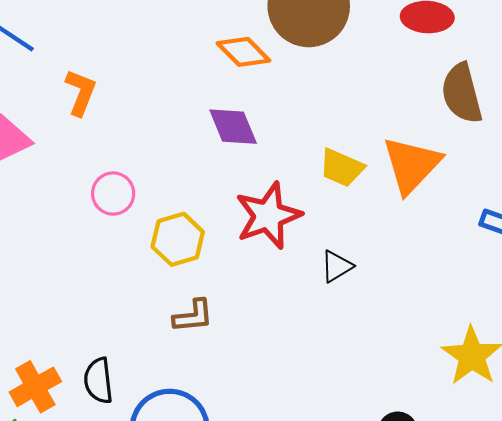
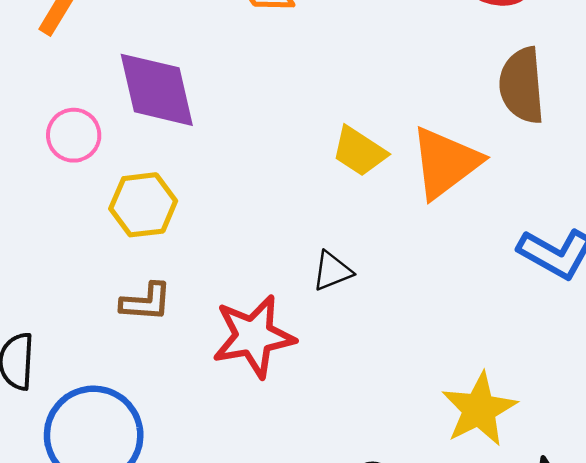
purple diamond: (233, 127) -> (157, 90), moved, size x1.4
red star: (268, 216) -> (254, 336), moved

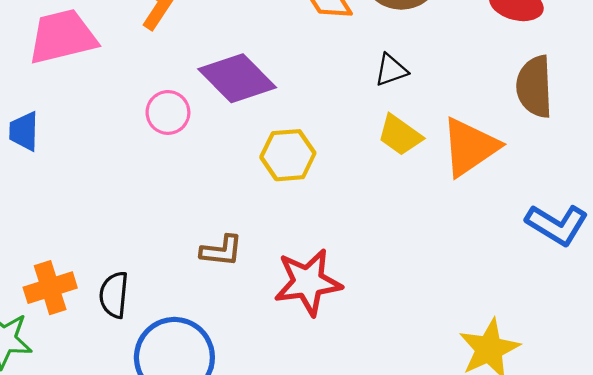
purple diamond: (157, 90) -> (237, 78), turned -34
yellow hexagon: (143, 205) -> (288, 155), moved
black triangle: (332, 271) -> (391, 70), moved

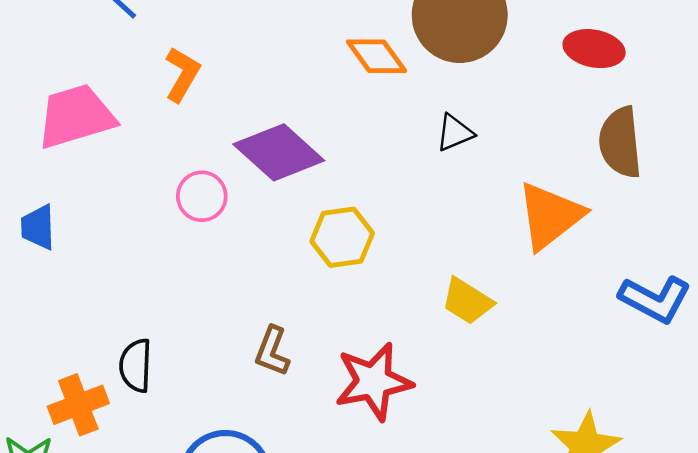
yellow trapezoid: (400, 135) -> (467, 301), moved
brown L-shape: (221, 251) -> (272, 351), turned 108
black semicircle: (114, 295) -> (136, 365), moved

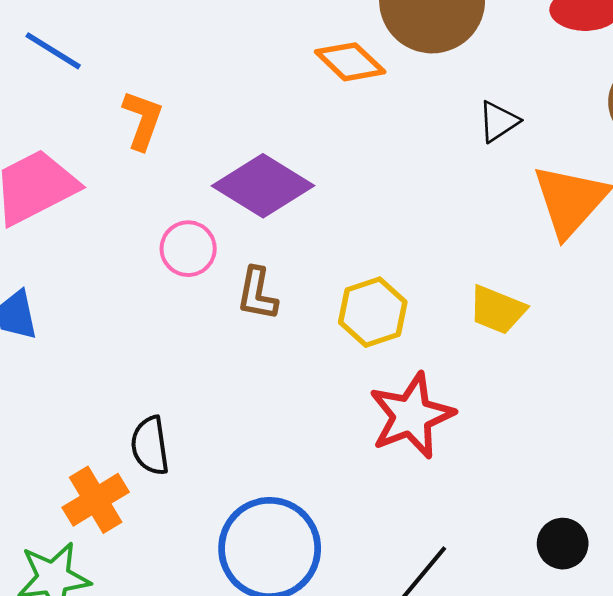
black triangle: (455, 133) -> (498, 122), moved
yellow hexagon: (342, 237) -> (373, 312), moved
brown L-shape: (272, 351) -> (257, 294), moved

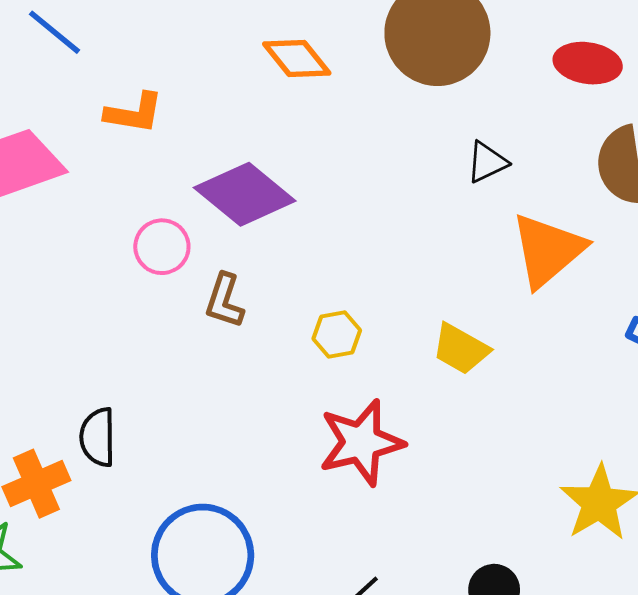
orange diamond: (350, 62) -> (297, 58), moved
orange L-shape: (143, 120) -> (134, 113), turned 72
yellow hexagon: (373, 312) -> (337, 334), size x0.7

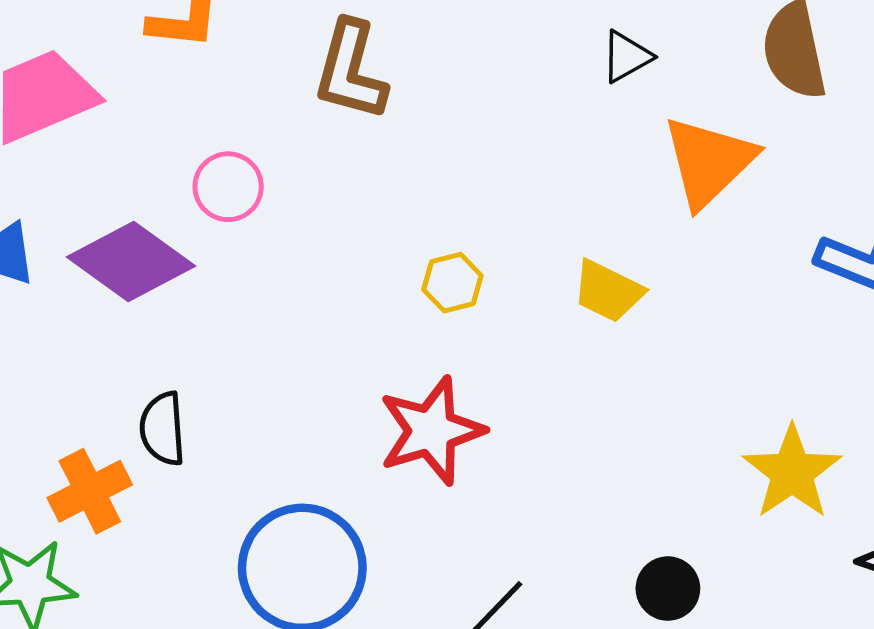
purple diamond: (245, 194) -> (131, 261), moved
brown L-shape: (224, 301) -> (351, 71), moved, size x1.5
red star: (361, 442) -> (431, 431), moved

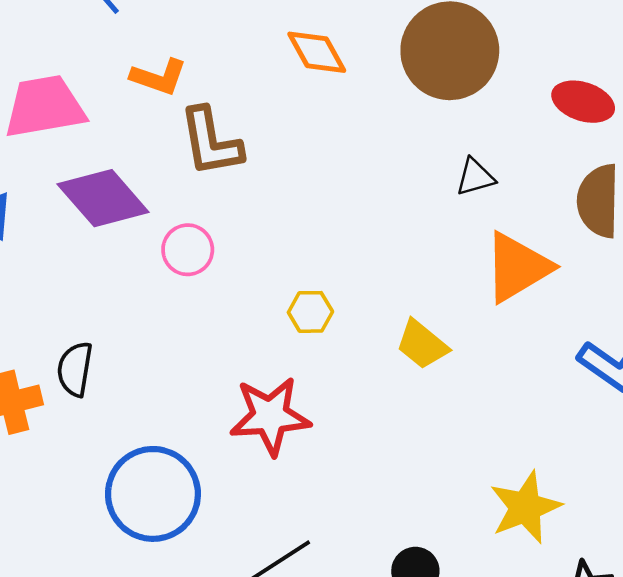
brown L-shape: (351, 71) -> (211, 142), moved, turned -38
pink circle: (228, 187) -> (188, 250), moved
purple diamond: (131, 261) -> (103, 198), moved

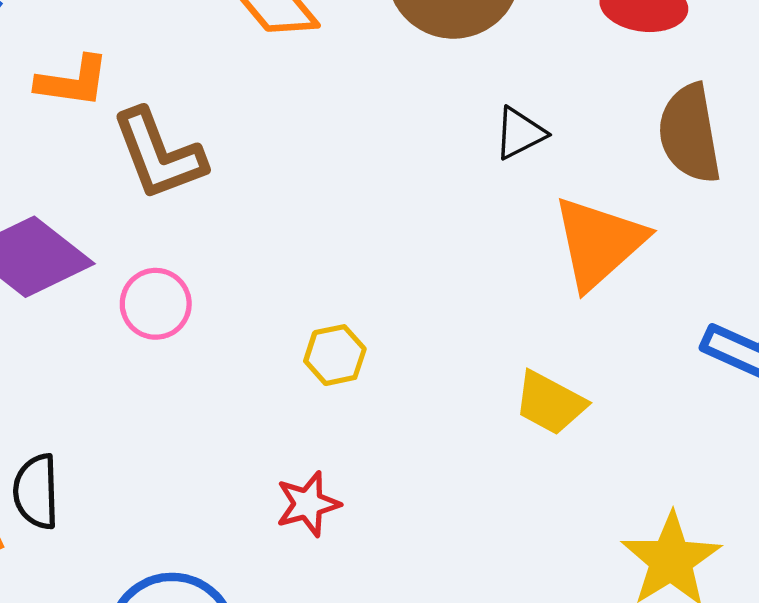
yellow trapezoid: (422, 344) -> (550, 403), moved
red star: (270, 416) -> (308, 504), size x0.6

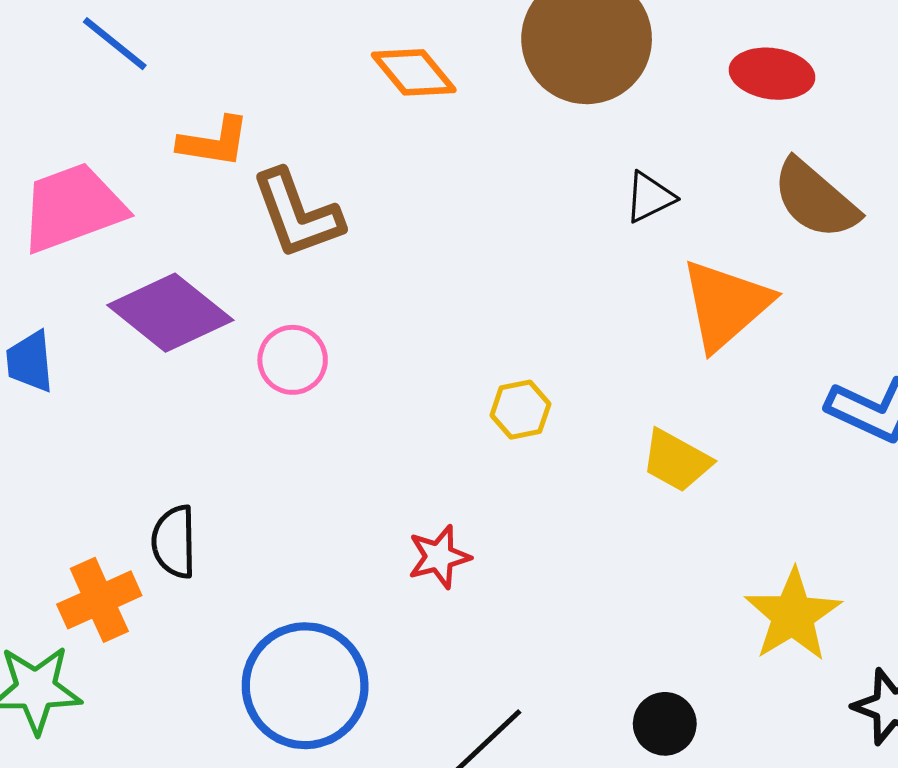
brown semicircle: (690, 134) -> (815, 199), turned -40
yellow hexagon: (335, 355) -> (520, 410), moved

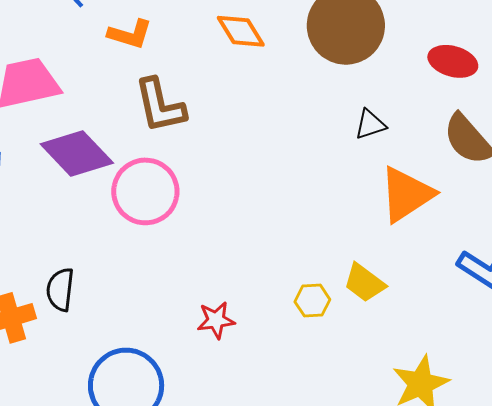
orange L-shape: (214, 142) -> (130, 34), moved
pink circle: (293, 360) -> (145, 191), size x1.6
yellow hexagon: (520, 410) -> (312, 301), moved

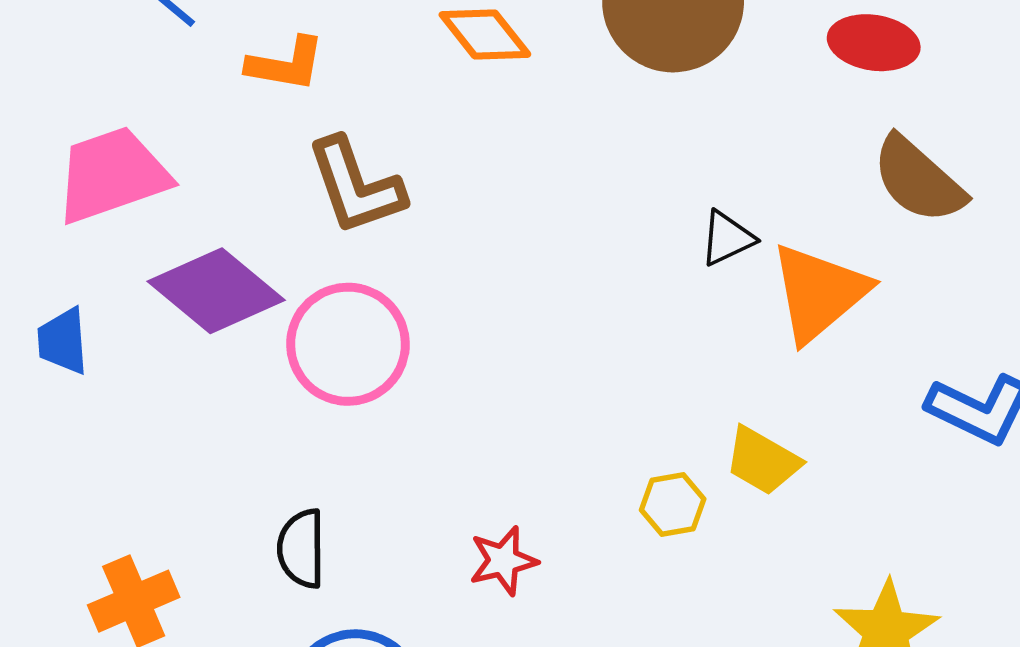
black triangle: (370, 124) -> (727, 238), moved
black semicircle: (60, 290) -> (301, 549), moved

